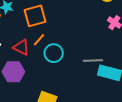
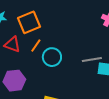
red triangle: (21, 47) -> (12, 44), moved

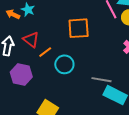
orange square: (29, 22) -> (79, 28), moved
orange line: (36, 46) -> (45, 52), moved

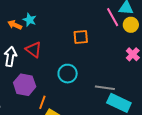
orange square: (79, 28) -> (81, 37), size x0.7
orange line: (45, 52) -> (42, 102), moved, turned -32

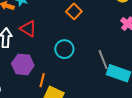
orange square: (81, 37) -> (74, 11), turned -35
gray line: (105, 88) -> (103, 60), turned 66

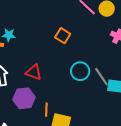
red triangle: (28, 29) -> (34, 72), moved
cyan circle: (64, 49) -> (80, 71), moved

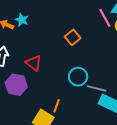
gray line: (101, 77) -> (97, 88), turned -60
orange line: (46, 110) -> (57, 106), moved

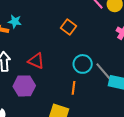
gray line: (97, 88) -> (103, 71), turned 48
orange line: (57, 106) -> (74, 88), moved

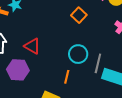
orange square: (68, 27) -> (79, 15), moved
gray line: (103, 71) -> (98, 63), turned 48

